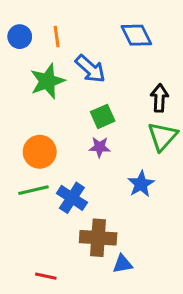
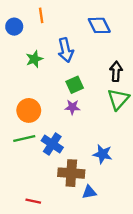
orange line: (57, 37) -> (41, 15), moved
blue arrow: (90, 69) -> (66, 50), turned 35
green star: (47, 81) -> (34, 59), size x0.7
blue star: (141, 184) -> (103, 154), moved, turned -30

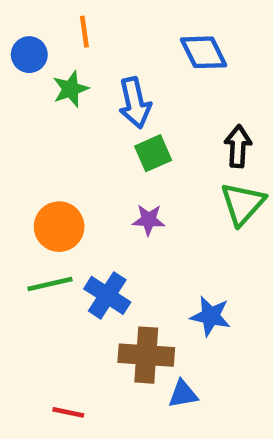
green star: (34, 59) -> (71, 89), moved
green square: (75, 85) -> (153, 153), moved

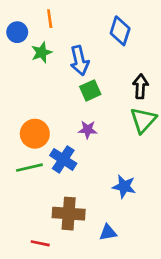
blue diamond: (204, 52) -> (120, 31), turned 44
blue cross: (107, 295) -> (63, 159), moved
brown cross: (146, 355) -> (69, 214), moved

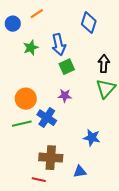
orange line: (50, 19) -> (37, 14), turned 64
green star: (42, 52) -> (31, 48), moved
red line: (40, 243) -> (39, 180), moved

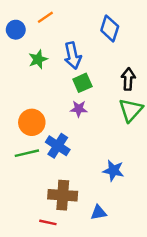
purple star: (65, 96) -> (79, 109), moved

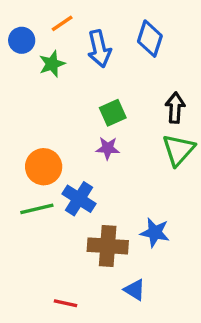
blue arrow: (73, 56) -> (99, 49), moved
green star: (38, 59) -> (52, 64), moved
brown cross: (63, 195) -> (108, 246), moved
blue triangle: (99, 213) -> (135, 290), turned 42

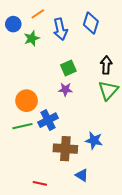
blue cross: (79, 199) -> (48, 120), turned 30

